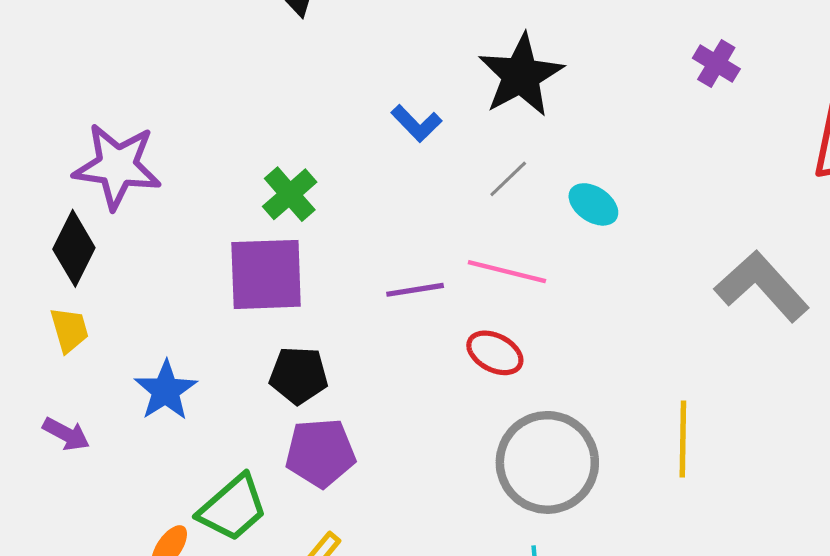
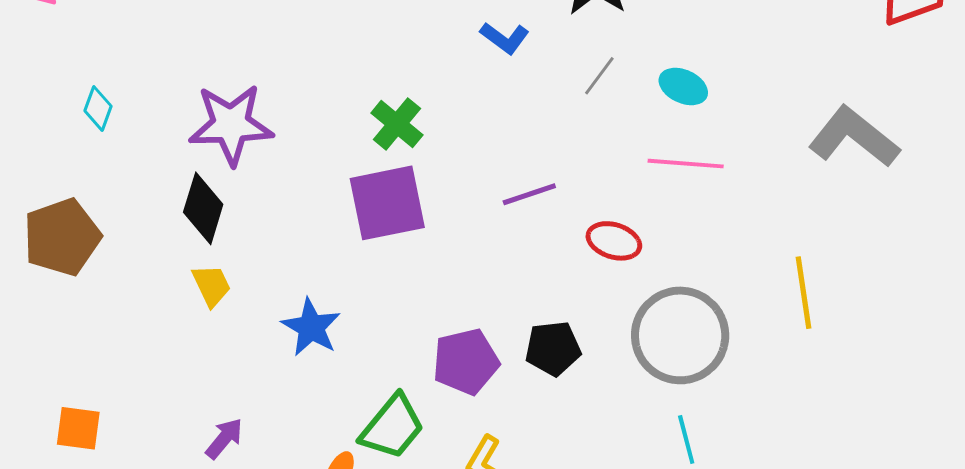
pink line: (507, 272) -> (686, 164), moved
black pentagon: (299, 375) -> (553, 348), moved
purple arrow: (66, 434) -> (224, 439), moved, turned -69

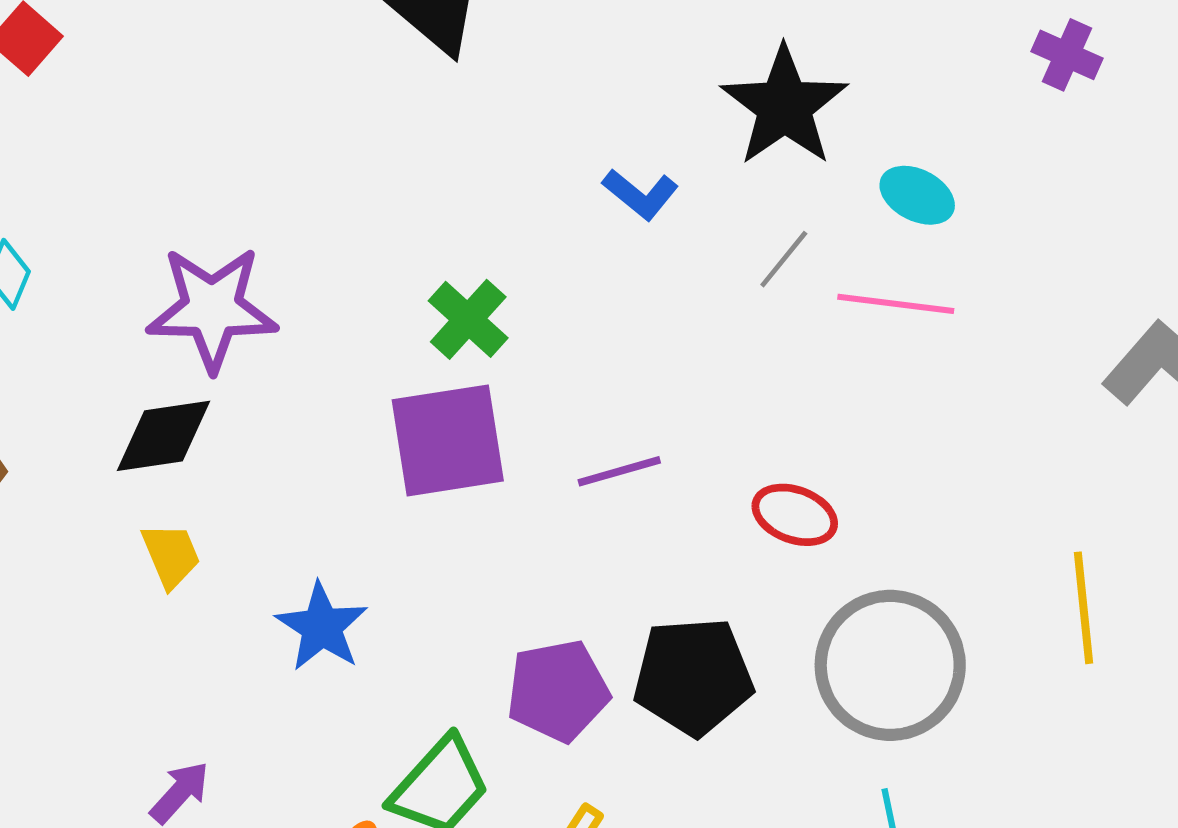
cyan ellipse: (683, 86) -> (917, 195), moved
pink line: (686, 164) -> (896, 304), moved
purple line: (529, 194) -> (619, 471), moved
black diamond: (203, 208) -> (163, 436), turned 62
black pentagon: (553, 348) -> (693, 676), size x1.4

